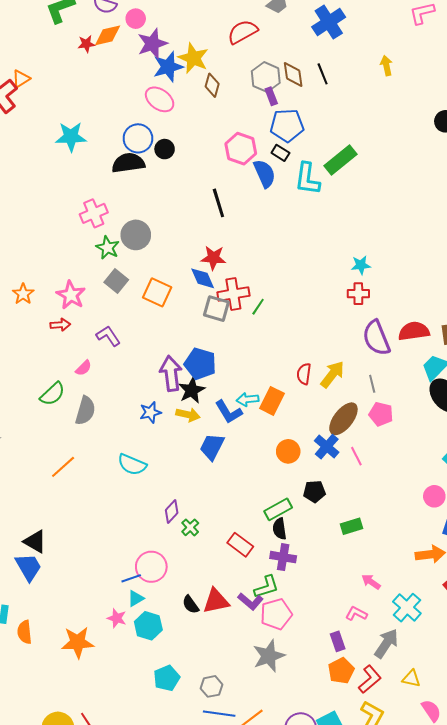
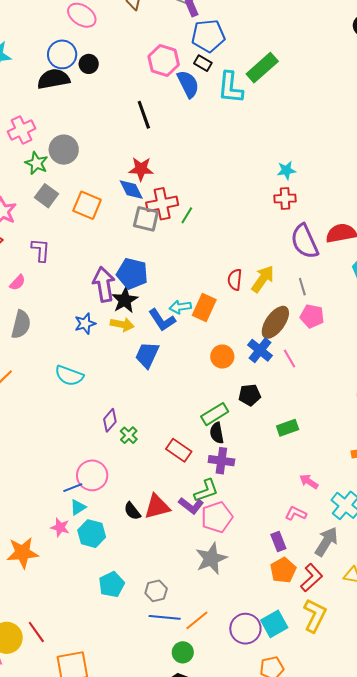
purple L-shape: (108, 336) -> (41, 250), turned 40

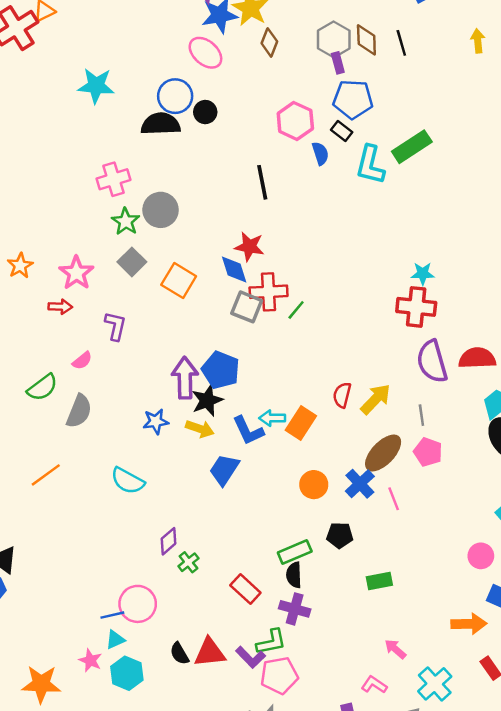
blue semicircle: (188, 84) -> (320, 153), size x0.7
red cross: (285, 198) -> (416, 307), size x1.5

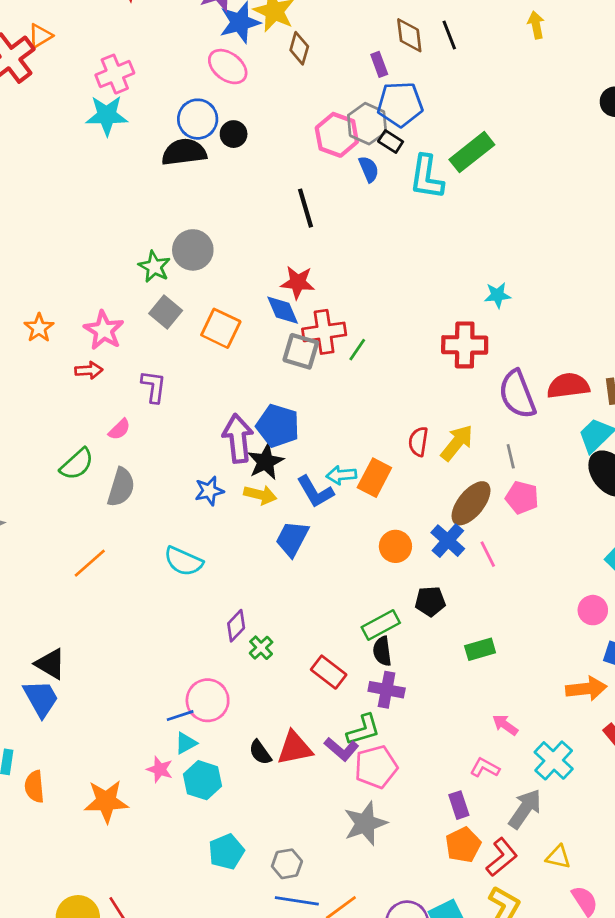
gray hexagon: (334, 39) -> (367, 124), moved
pink cross: (114, 179) -> (115, 74), moved
red cross: (416, 307) -> (465, 345), moved

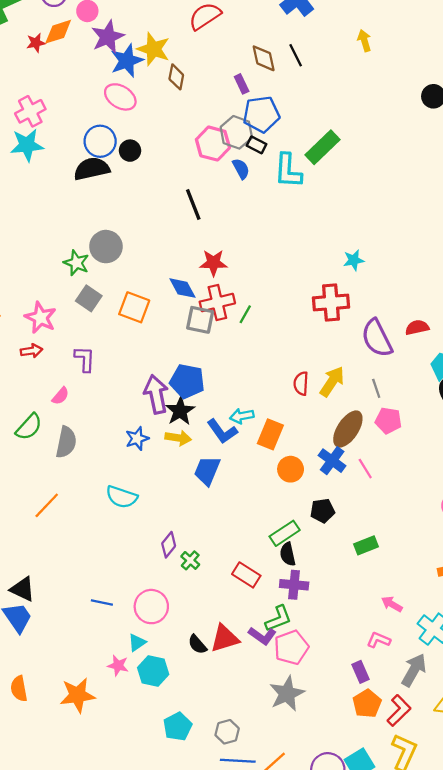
red star: (298, 282) -> (213, 263), moved
red semicircle: (568, 386) -> (417, 327), size x0.7
orange rectangle: (374, 478) -> (270, 434), moved
blue line: (180, 716) -> (102, 602), moved, turned 35

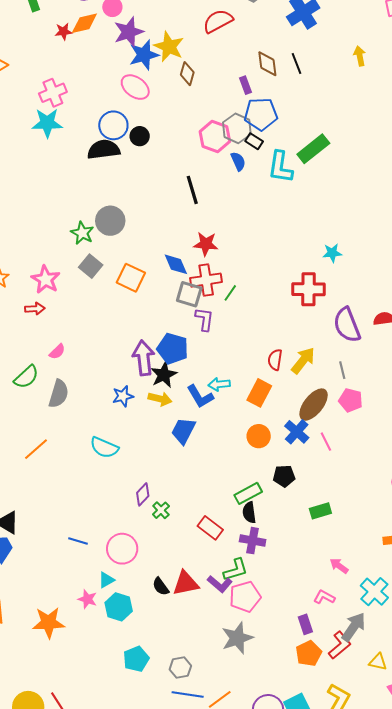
purple L-shape: (85, 359) -> (204, 319), moved
orange rectangle: (270, 434) -> (259, 393), moved
red L-shape: (399, 710) -> (340, 645), moved

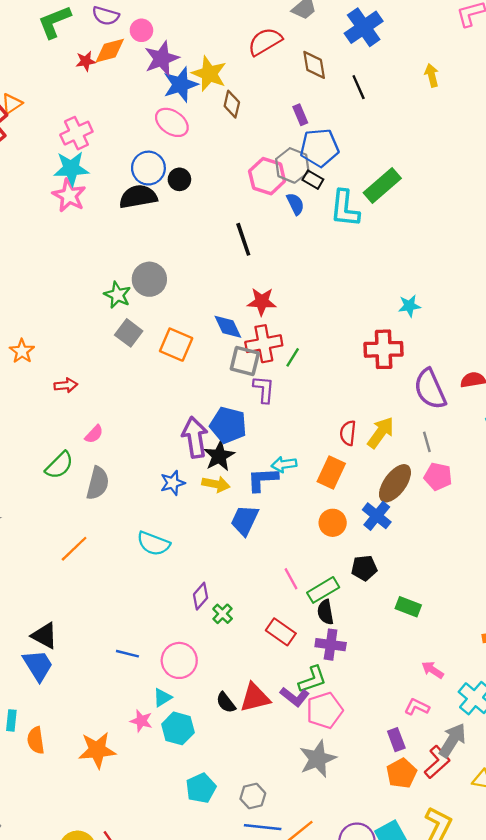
brown diamond: (267, 64) -> (314, 65), moved
pink star: (46, 279) -> (69, 195), moved
blue L-shape: (200, 397) -> (263, 479), turned 120
pink line: (326, 442) -> (291, 579), moved
green rectangle: (320, 511) -> (408, 607), turned 40

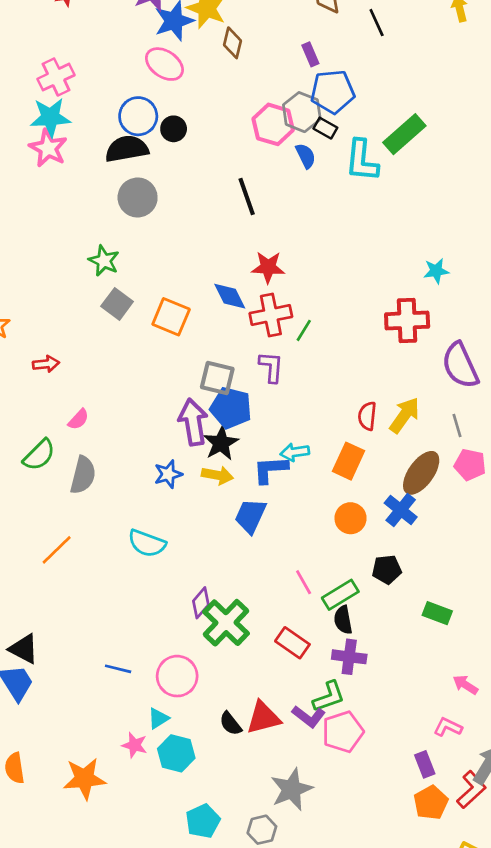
gray circle: (149, 279) -> (138, 197), moved
gray square: (245, 361) -> (217, 378), moved
green cross: (223, 614) -> (226, 623), size x2.0
gray star: (318, 759) -> (292, 789), moved

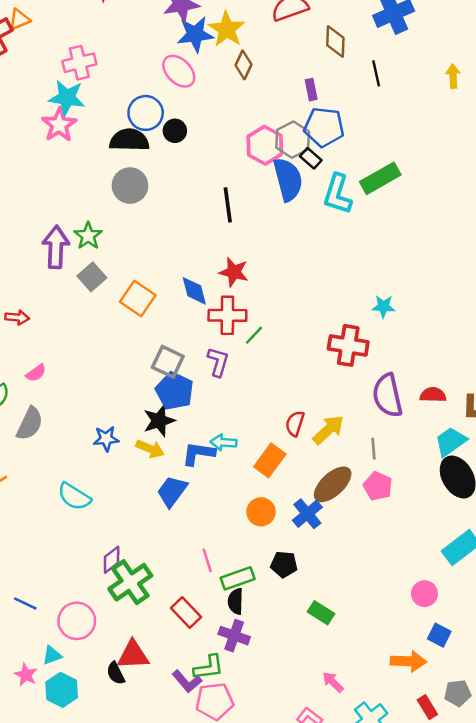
blue semicircle: (306, 156) -> (288, 179), size x1.8
purple arrow: (193, 422) -> (56, 247), moved
red triangle: (263, 718) -> (133, 655), moved

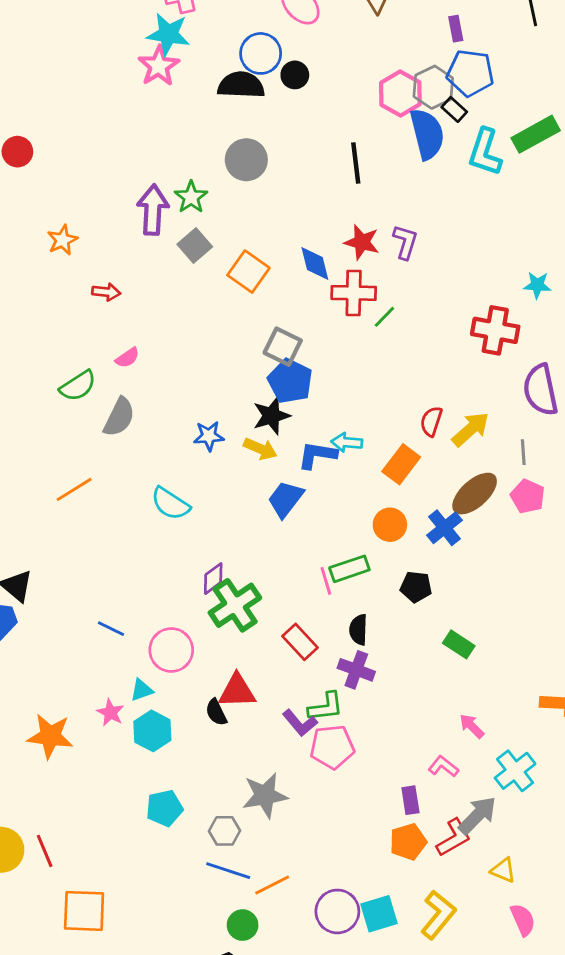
gray circle: (130, 186) -> (246, 160), moved
purple L-shape: (218, 362) -> (405, 242), moved
green rectangle: (238, 578) -> (349, 569), moved

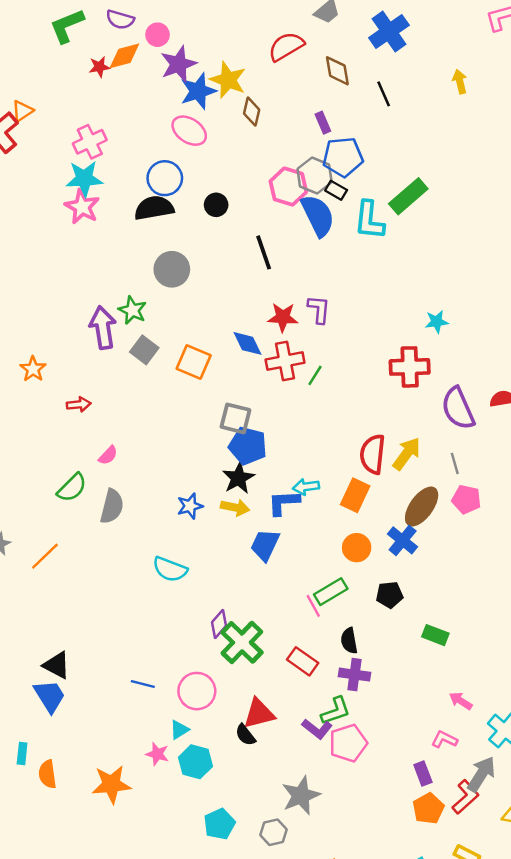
black circle: (295, 75) -> (216, 205), moved
red semicircle: (431, 421) -> (373, 454), size x1.5
orange line: (74, 489) -> (45, 556), moved

